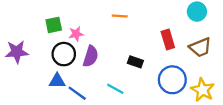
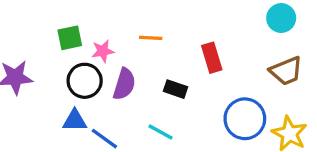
orange line: (120, 16) -> (151, 38), moved
red rectangle: (168, 40) -> (212, 58), moved
black rectangle: (135, 62) -> (175, 89), moved

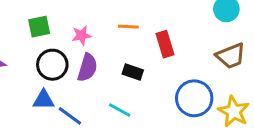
orange line: (151, 38) -> (128, 27), moved
pink star: (103, 51) -> (82, 35), moved

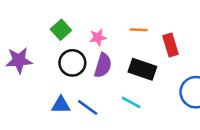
green square: (39, 27) -> (61, 30), turned -30
black rectangle: (133, 72) -> (142, 69), size x1.5
blue triangle: (44, 100) -> (61, 105), moved

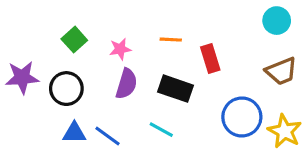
black circle: (72, 63) -> (66, 89), moved

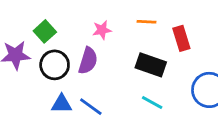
green square: (74, 40) -> (45, 31), moved
purple semicircle: (126, 84) -> (88, 61), moved
cyan line: (161, 130) -> (152, 103), moved

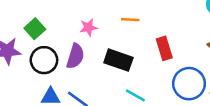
red rectangle: (181, 38) -> (164, 48), moved
black rectangle: (151, 65) -> (118, 60), moved

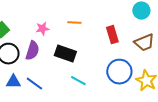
red rectangle: (164, 48) -> (112, 35), moved

